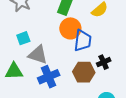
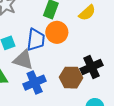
blue trapezoid: (83, 41) -> (36, 40), moved
black cross: (104, 62) -> (92, 67), size x1.5

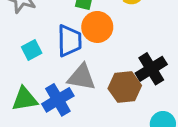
gray triangle: (23, 60) -> (82, 77), moved
blue cross: (35, 83) -> (58, 100), moved

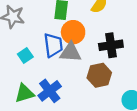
black cross: (151, 69) -> (111, 45), moved, turned 30
gray triangle: (82, 77) -> (71, 52), moved

